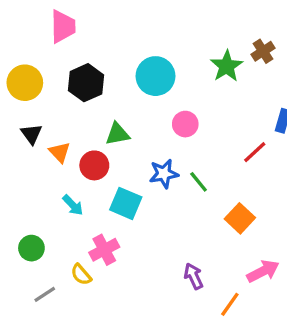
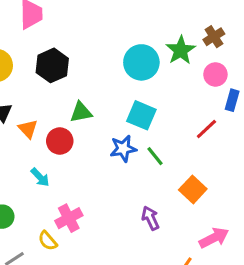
cyan circle: (156, 76) -> (141, 62), moved
pink circle: (185, 124) -> (215, 74), moved
cyan square: (126, 203) -> (141, 115), moved
purple arrow: (194, 276) -> (150, 218), moved

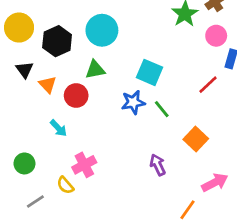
cyan circle: (141, 62) -> (102, 30), moved
black hexagon: (52, 65) -> (57, 41), moved

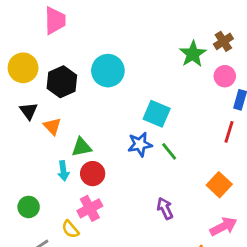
green triangle: (95, 70) -> (81, 147), moved
red line: (208, 85) -> (229, 132), moved, turned -30
red circle: (76, 96) -> (93, 174), moved
cyan arrow: (58, 128) -> (63, 171), turned 36
orange square: (196, 139) -> (219, 185), moved

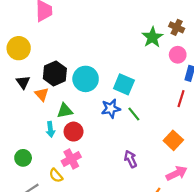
brown cross: (223, 41) -> (177, 27), turned -32
cyan circle: (108, 71) -> (86, 79), moved
black hexagon: (62, 82) -> (55, 73), moved

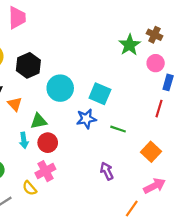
black hexagon: (55, 73) -> (28, 65), moved
green line: (134, 114) -> (118, 129), moved, turned -32

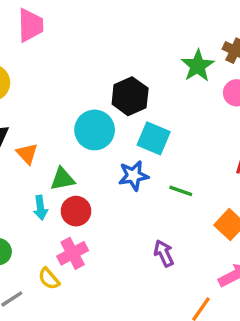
black hexagon: (28, 65) -> (130, 96), moved

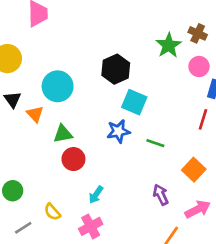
cyan circle: (95, 130) -> (58, 86), moved
cyan arrow: (40, 208) -> (96, 195), moved, turned 42
pink cross: (73, 253) -> (91, 226), moved
purple arrow: (164, 253) -> (161, 195), moved

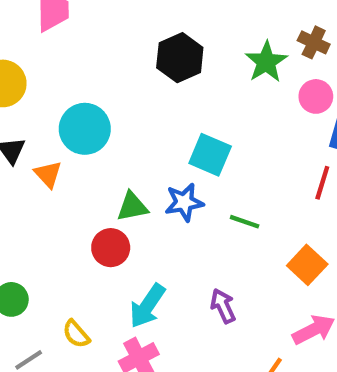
black hexagon: (116, 69) -> (180, 58), moved
green triangle: (63, 134) -> (132, 207), moved
cyan arrow: (96, 195) -> (147, 306), size x1.5
purple arrow: (161, 195) -> (223, 306), moved

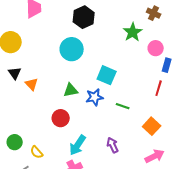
brown cross: (314, 42) -> (154, 13), moved
black hexagon: (180, 58) -> (84, 17), moved
cyan circle: (85, 129) -> (72, 49), moved
green triangle: (132, 207) -> (71, 90), moved
yellow semicircle: (76, 334) -> (37, 152), moved

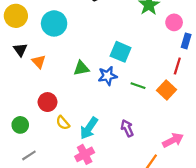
cyan circle: (72, 49) -> (54, 23), moved
red circle: (61, 118) -> (48, 102), moved
orange square: (152, 126) -> (166, 90), moved
yellow semicircle: (37, 152) -> (63, 123), moved

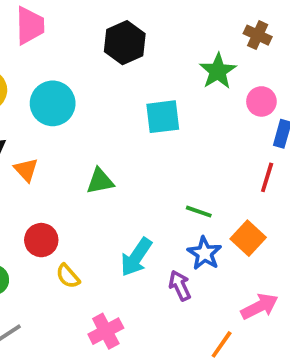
cyan square: (121, 52) -> (163, 117), moved, turned -30
blue star: (108, 76) -> (204, 253), moved, turned -30
orange square: (166, 90) -> (248, 238), moved
cyan arrow: (89, 128) -> (136, 257), moved

